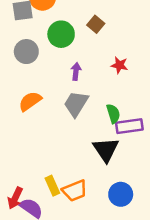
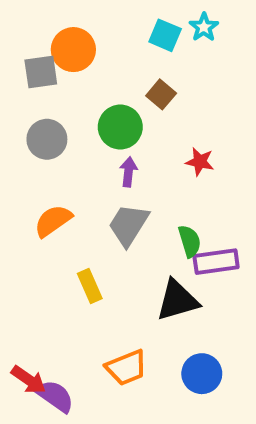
green circle: (61, 34) -> (120, 127), moved
black triangle: (106, 150) -> (177, 300), turned 48
yellow rectangle: (52, 186) -> (90, 286), moved
red arrow: (15, 198) -> (29, 380), turned -80

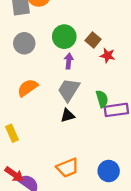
brown square: (161, 94) -> (93, 40), moved
yellow rectangle: (90, 286) -> (12, 133), moved
black triangle: (177, 300) -> (68, 115), moved, size x0.6

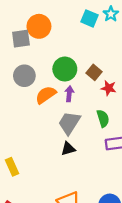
orange semicircle: (28, 88) -> (46, 95), moved
green semicircle: (102, 99) -> (103, 118), moved

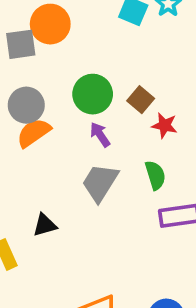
purple arrow: (69, 94) -> (100, 135), turned -40
orange semicircle: (46, 95) -> (34, 133), moved
black triangle: (68, 149) -> (45, 225), moved

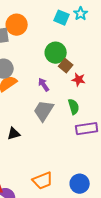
green circle: (93, 94) -> (56, 53), moved

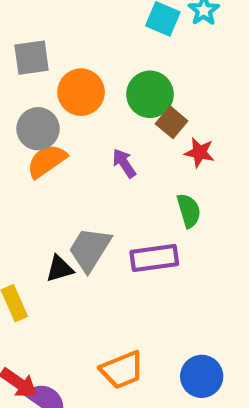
orange circle: (17, 25) -> (81, 92), moved
gray trapezoid: (44, 111) -> (90, 249), moved
purple rectangle: (87, 129) -> (154, 258), moved

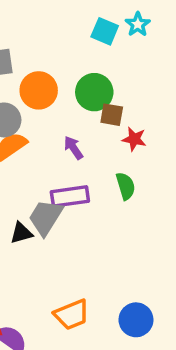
brown square: (172, 122) -> (112, 115), turned -30
purple rectangle: (154, 258) -> (70, 196), moved

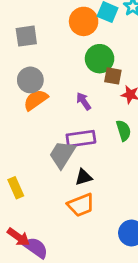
orange circle: (39, 90) -> (84, 21), moved
black triangle: (21, 233) -> (84, 177), moved
orange trapezoid: (72, 315) -> (81, 205), moved

